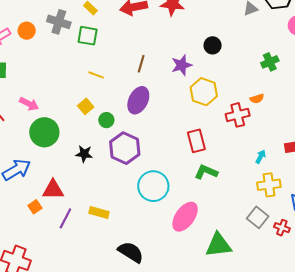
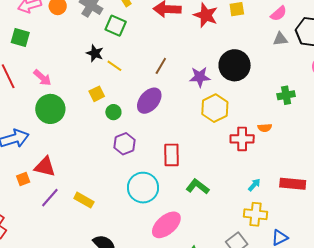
black circle: (213, 45) -> (235, 65), size x1.8
red rectangle: (196, 141) -> (171, 155), moved
purple hexagon: (125, 148) -> (124, 144), size x0.7
black star: (84, 154) -> (95, 53), moved

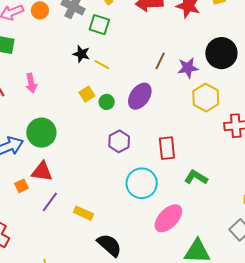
brown line: (161, 66) -> (160, 61), moved
pink arrow: (42, 78) -> (31, 83), turned 42
green circle: (50, 109) -> (41, 133), moved
green circle: (113, 112) -> (107, 102), moved
yellow rectangle: (84, 200) -> (84, 213), moved

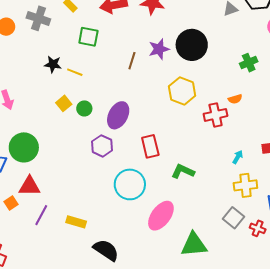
green square: (99, 25) -> (88, 37), moved
purple star: (188, 68) -> (159, 49), moved
purple ellipse: (140, 96) -> (118, 115), moved

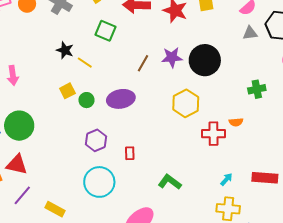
purple ellipse: (118, 115) -> (121, 99), moved, turned 40
red rectangle: (150, 146) -> (130, 153), moved, size x0.6
cyan circle: (130, 184) -> (99, 182), moved

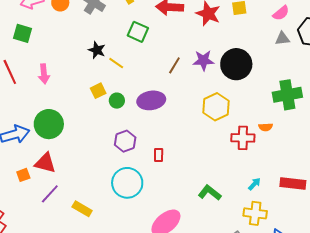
green cross: (257, 89) -> (287, 95), size x1.6
green L-shape: (170, 182) -> (210, 193), moved

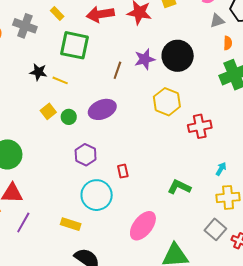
green square: (138, 32) -> (74, 45), size x1.4
orange semicircle: (266, 127) -> (228, 43), moved, turned -72
red rectangle: (159, 155) -> (123, 171), moved
yellow rectangle: (82, 209) -> (71, 224), moved

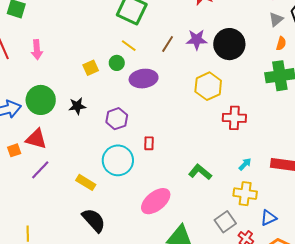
gray triangle: (217, 21) -> (276, 19), turned -35
black star: (38, 72) -> (77, 106), moved, turned -30
yellow line: (60, 80) -> (129, 46), moved
green circle: (69, 117) -> (117, 63), moved

